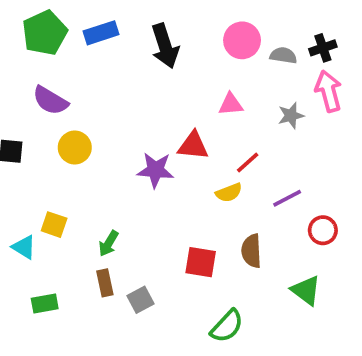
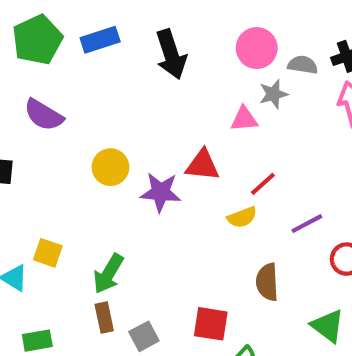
gray star: (291, 116) -> (273, 94), moved
yellow circle: (75, 148) -> (110, 167), moved
green arrow: (109, 243) -> (108, 274), size x1.4
red square: (201, 262) -> (211, 324), moved

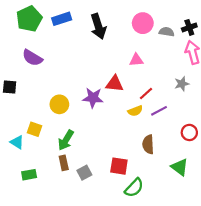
gray star: (273, 94) -> (182, 84), moved
yellow circle: (110, 167) -> (59, 104), moved
purple line: (307, 224) -> (159, 111), moved

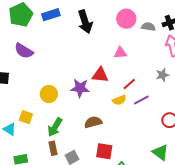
brown semicircle: (148, 144) -> (93, 122), moved, turned 78

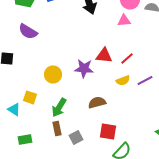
pink triangle: (120, 53) -> (124, 20), moved
red line: (129, 84) -> (127, 58), moved

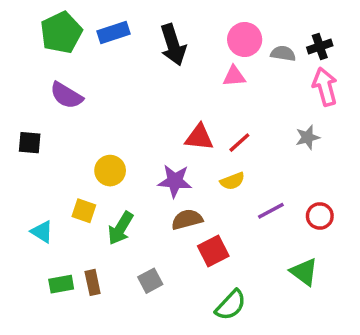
purple star: (84, 68) -> (175, 181), moved
purple line: (145, 80) -> (271, 211), moved
yellow square: (30, 97) -> (84, 211), moved
brown rectangle: (57, 128) -> (93, 282), moved
red square: (108, 131) -> (213, 251), moved, turned -36

